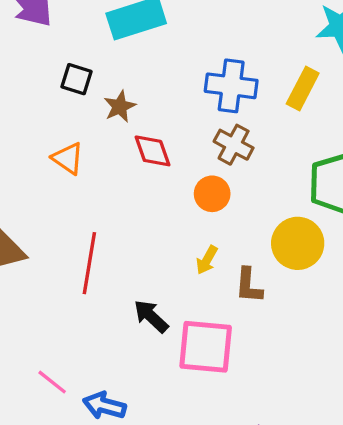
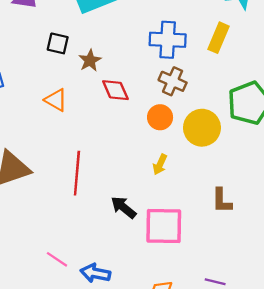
yellow circle: (298, 243) -> (202, 128), moved
brown L-shape: (249, 285) -> (222, 201), moved

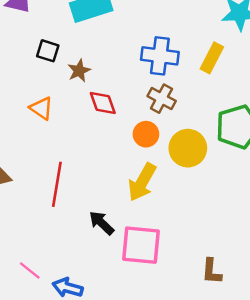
yellow arrow: (160, 164) -> (142, 182), size x1.8
brown L-shape: (222, 201) -> (212, 271), moved

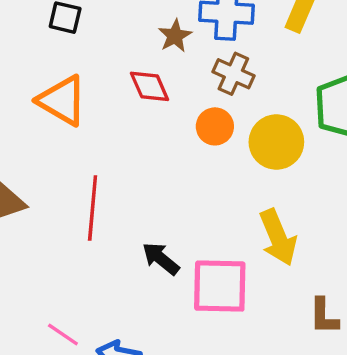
brown star: (79, 71) -> (175, 36), moved
orange triangle: (41, 108) -> (62, 101), size x1.5
yellow arrow: (142, 182) -> (278, 237), moved, turned -48

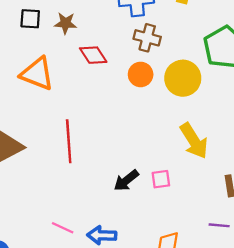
brown star: (175, 36) -> (66, 23), moved, turned -30
black arrow: (161, 259) -> (126, 180), moved, turned -68
pink square: (220, 286) -> (161, 179), size x0.5

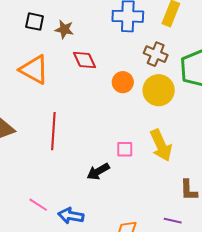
brown cross: (147, 38) -> (156, 54), moved
pink square: (161, 179) -> (125, 149), moved

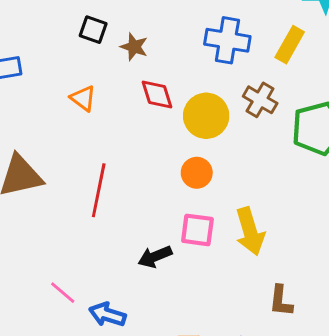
orange triangle: (34, 70) -> (83, 98), size x0.6
orange circle: (123, 82) -> (197, 173), moved
yellow circle: (159, 90) -> (206, 116), moved
pink square: (125, 149) -> (197, 230), size x1.4

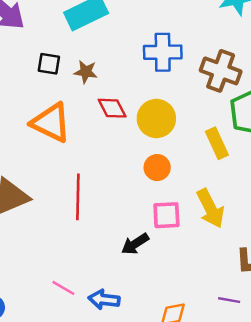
yellow rectangle: (290, 45) -> (217, 143), moved, turned -44
orange triangle: (83, 98) -> (51, 123), size x1.8
brown cross: (260, 100) -> (221, 71), moved, size x1.4

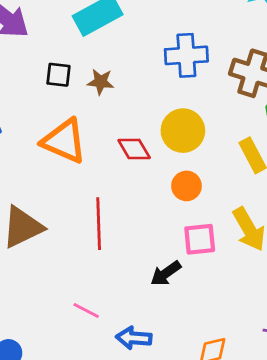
red diamond: (112, 108) -> (134, 149), moved
pink line: (63, 288) -> (86, 311), moved

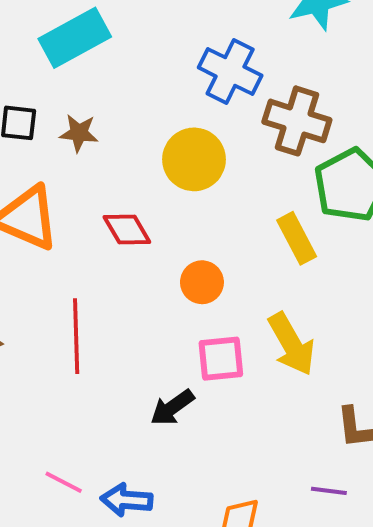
blue cross: (186, 55) -> (230, 72), moved, turned 30
yellow circle: (183, 131) -> (194, 159), moved
pink line: (86, 311) -> (64, 482), moved

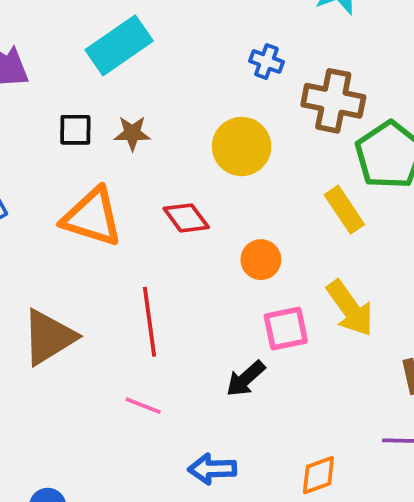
blue cross: (230, 72) -> (266, 61), size x0.6
pink line: (64, 482) -> (143, 406), moved

